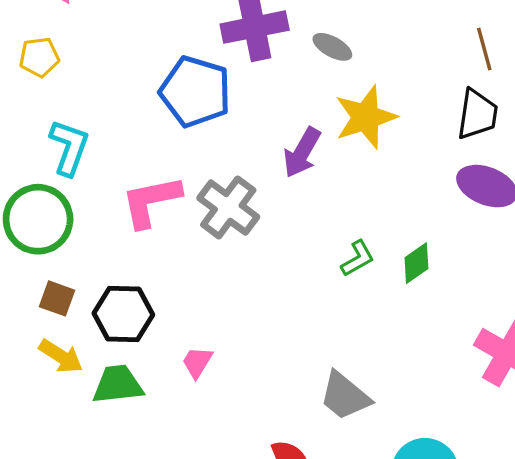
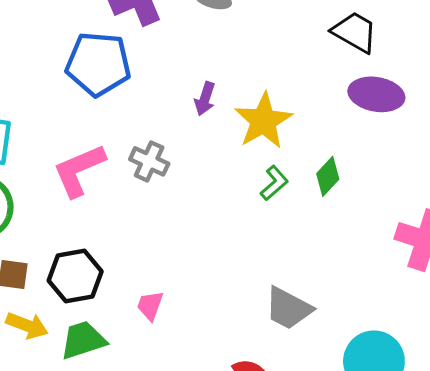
black trapezoid: (477, 114) -> (355, 32), turned -57
yellow star: (366, 117) -> (263, 121), moved
purple arrow: (302, 153) -> (205, 99), size x0.7
gray cross: (228, 207) -> (149, 161), size x0.7

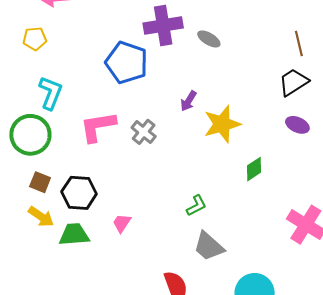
black trapezoid: (355, 32) -> (293, 82), turned -76
purple ellipse: (376, 94) -> (297, 125), size x0.7
green L-shape: (274, 183) -> (196, 206), moved

